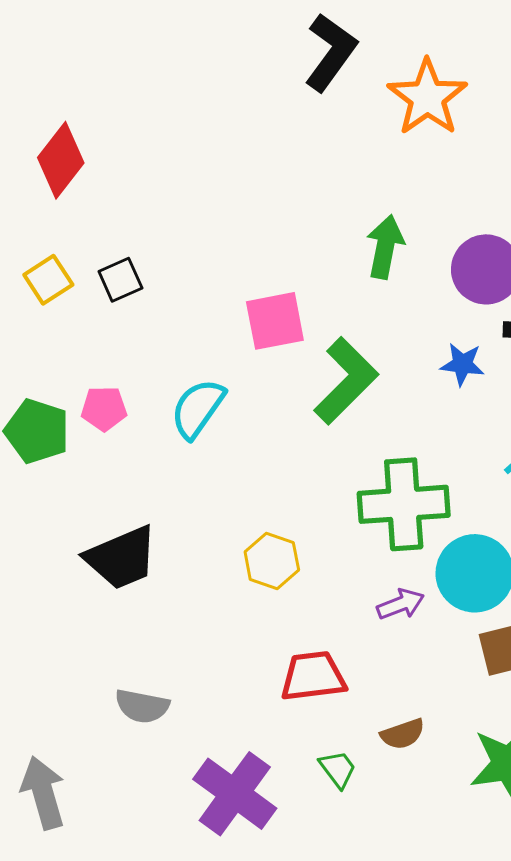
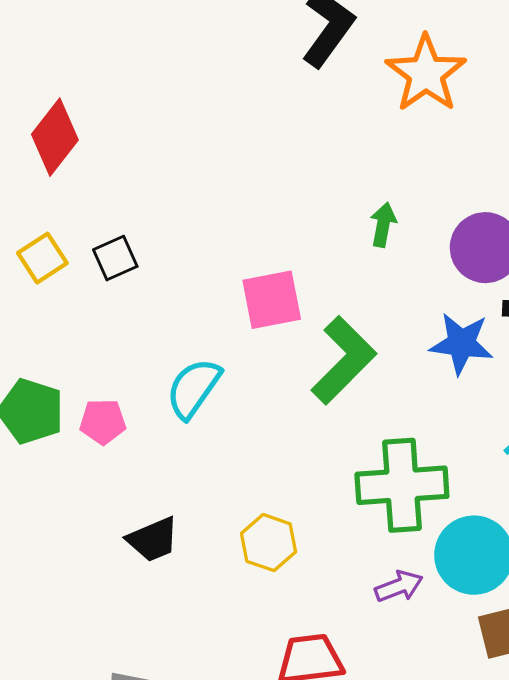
green arrow: (385, 247) -> (383, 225), size x0.7
blue star: (462, 364) -> (461, 344), size x1.4
pink pentagon: (104, 409) -> (103, 422), moved
black trapezoid: (121, 558) -> (153, 539), moved, size x0.7

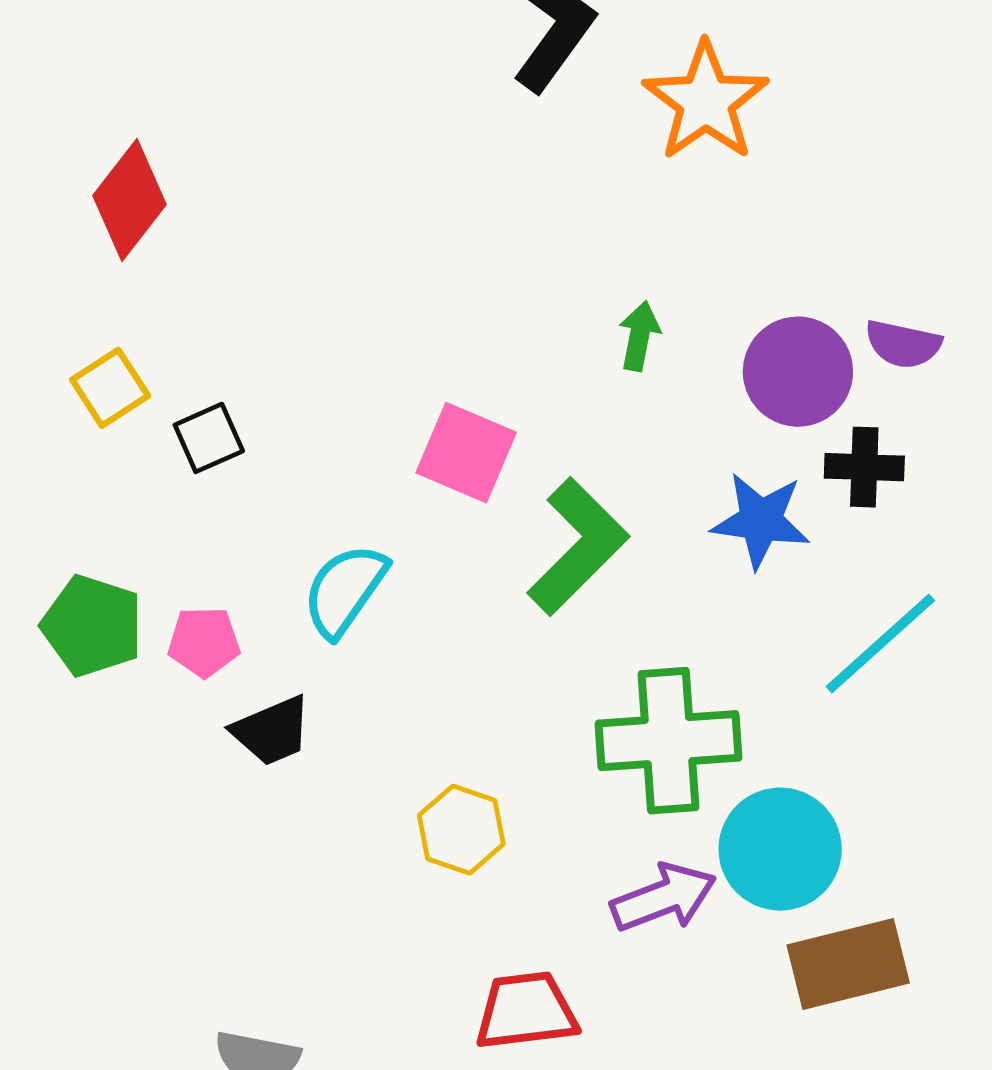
black square: (115, 258) -> (209, 438), moved
pink square: (272, 300) -> (466, 453), turned 34
black trapezoid: (153, 539) -> (272, 731), moved
purple arrow: (399, 586) -> (664, 898), size x1.4

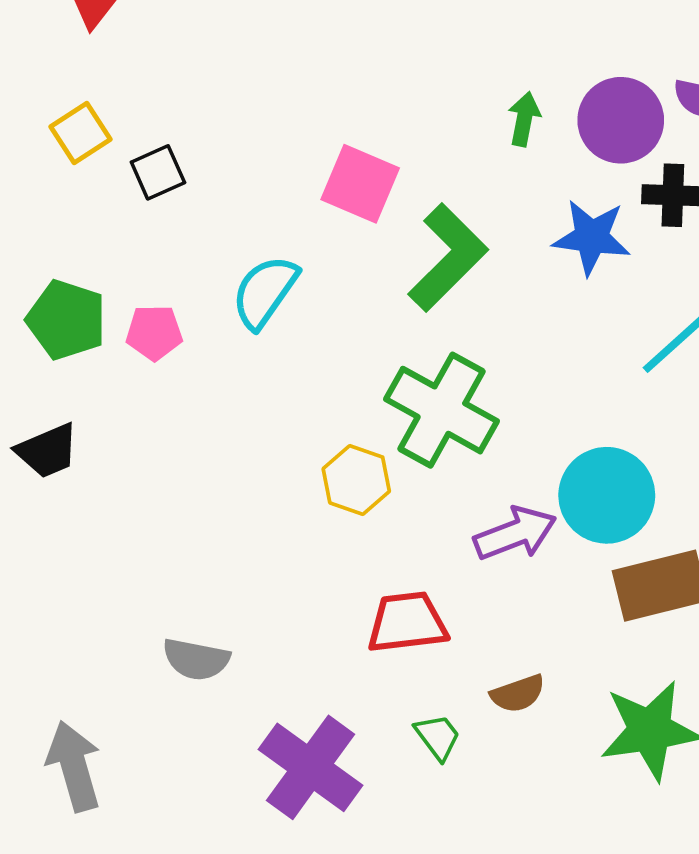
green arrow: (639, 336) -> (524, 119), moved
black trapezoid: (272, 731) -> (47, 451), moved
green cross: (668, 741) -> (441, 410), moved, turned 33

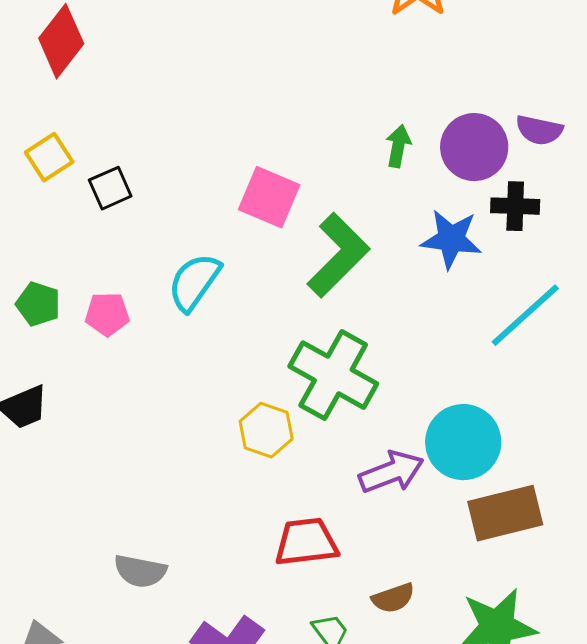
green pentagon: (66, 320) -> (38, 304), size x0.7

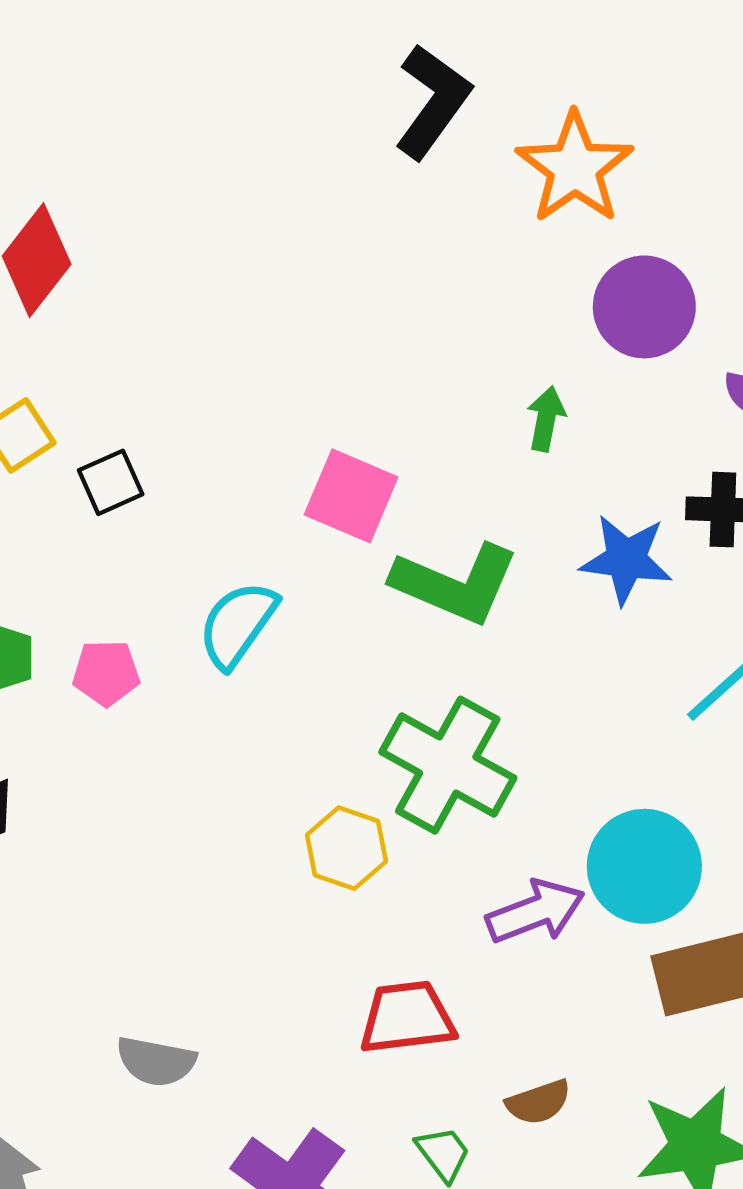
purple circle: (474, 147) -> (644, 307), moved
green L-shape: (338, 255) -> (455, 584), turned 68

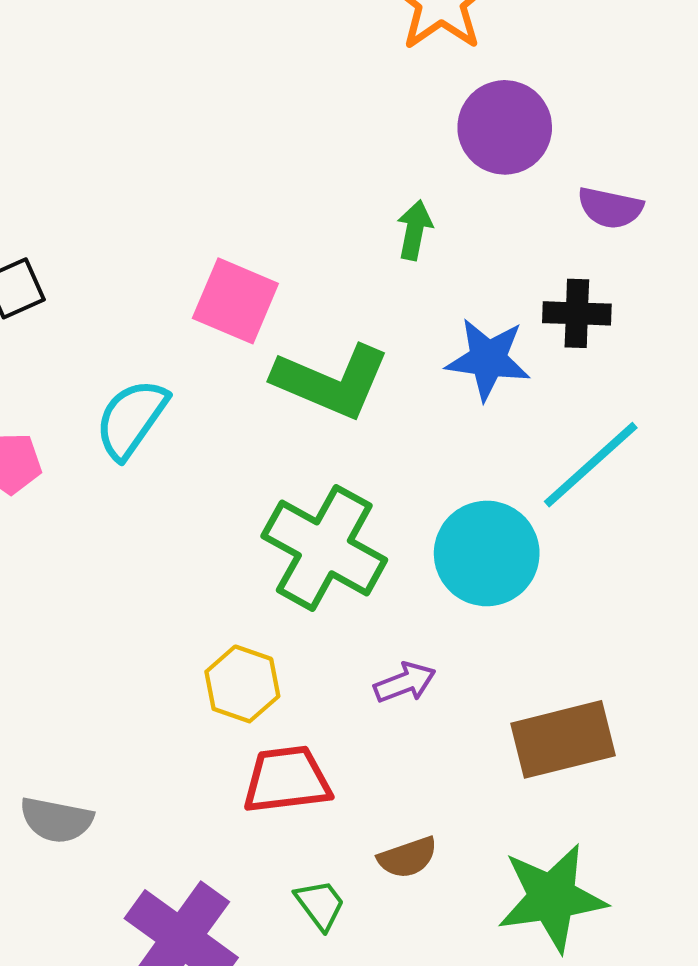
yellow hexagon: (346, 848) -> (242, 684), moved
cyan circle: (644, 866) -> (487, 553), moved
purple arrow: (535, 912) -> (405, 683), size x0.7

